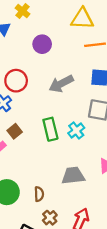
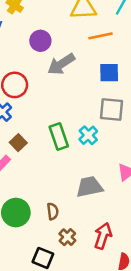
gray arrow: (61, 84) -> (61, 64), moved

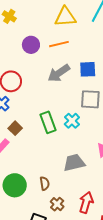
orange line: (101, 36) -> (59, 44), moved
gray arrow: (61, 64) -> (59, 73), moved

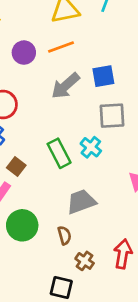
gray trapezoid: (74, 163) -> (81, 202), moved
green circle: (15, 185) -> (22, 225), moved

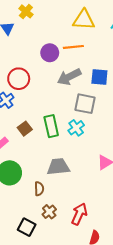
purple circle: (24, 53) -> (50, 53), moved
gray square: (112, 116) -> (85, 104), moved
brown square: (16, 166) -> (25, 129), moved

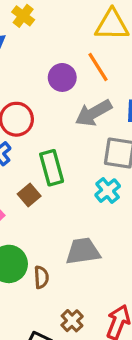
orange line: (73, 47) -> (98, 67), turned 66
green rectangle: (51, 126) -> (52, 168), moved
brown semicircle: (39, 189) -> (41, 277), moved

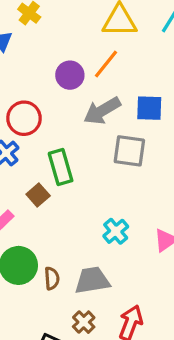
orange line: (98, 67) -> (106, 64), turned 72
cyan cross: (108, 191) -> (116, 231), moved
gray trapezoid: (83, 251) -> (92, 280), moved

